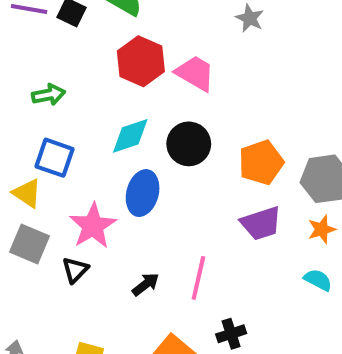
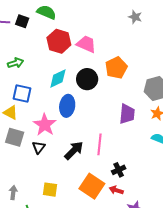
gray star: (250, 18) -> (135, 17), moved
orange pentagon: (261, 162) -> (116, 68), moved
purple trapezoid: (261, 223) -> (127, 114), turned -60
black arrow: (146, 284) -> (74, 150), size x1.5

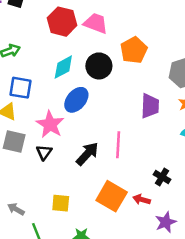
blue ellipse: (67, 106) -> (76, 100), turned 35
black cross: (119, 170) -> (162, 177), moved, turned -32
gray arrow: (13, 193) -> (16, 209), turned -64

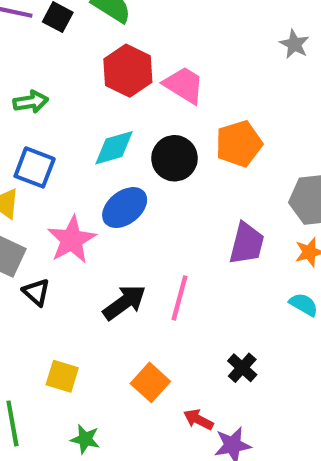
black triangle: (44, 152) -> (36, 292), moved, turned -35
orange square: (112, 196) -> (150, 382), size x0.7
red arrow: (142, 200) -> (198, 420), moved

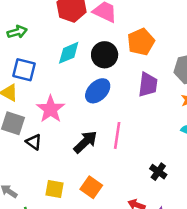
blue ellipse: (125, 208) -> (98, 91), moved
purple trapezoid: (247, 244) -> (148, 85), moved
orange square: (150, 382) -> (91, 187), moved

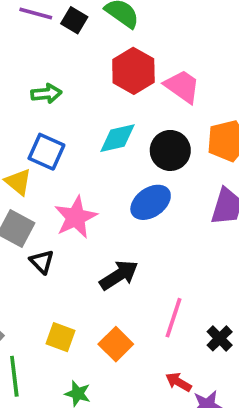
pink line: (117, 135) -> (174, 318), moved

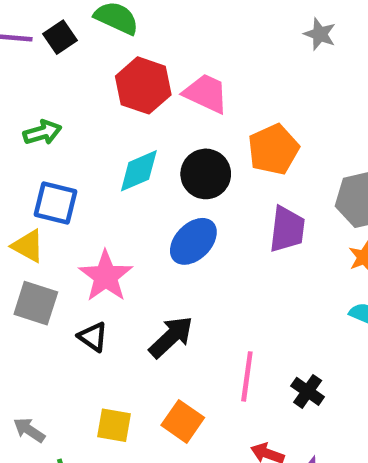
black square: (74, 20) -> (60, 37), turned 35
black triangle: (42, 262) -> (93, 337), moved

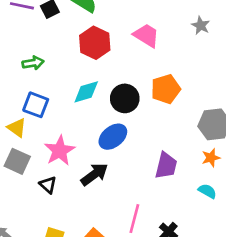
pink trapezoid: (206, 93) -> (146, 35), moved
purple trapezoid: (287, 229) -> (166, 166), moved
black arrow: (171, 337) -> (94, 174), moved

